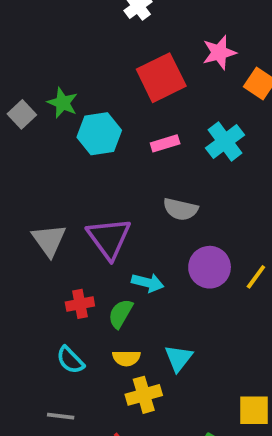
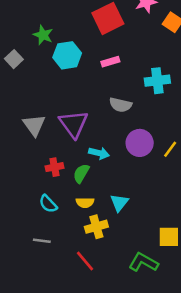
gray square: (22, 114) -> (14, 59), moved
cyan cross: (225, 141) -> (157, 81), moved, turned 30

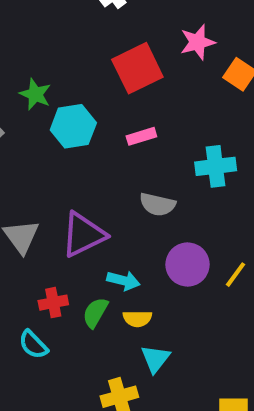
purple triangle: (74, 124) -> (83, 234), turned 40
yellow semicircle: (85, 203) -> (137, 319), moved
cyan semicircle: (48, 204) -> (33, 345), moved

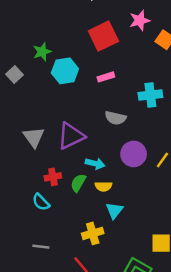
green star: (35, 94) -> (42, 52), turned 30

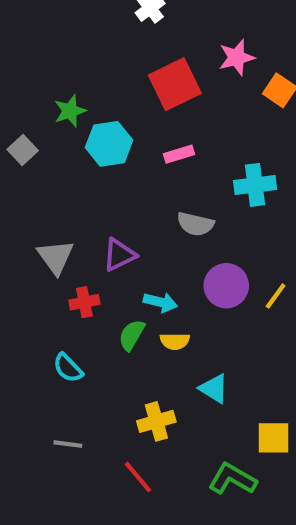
purple triangle: (71, 136) -> (119, 255), size x0.7
red cross: (53, 177) -> (84, 302), moved
cyan triangle: (114, 211) -> (214, 389), moved, turned -36

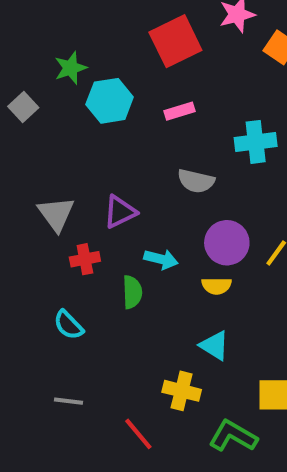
green semicircle: (132, 335) -> (132, 292), turned 148
yellow semicircle: (175, 341) -> (217, 286), moved
yellow cross: (156, 421) -> (182, 391), moved, turned 30

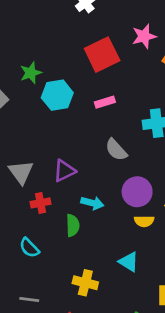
gray semicircle: (196, 181) -> (116, 150), turned 35
yellow semicircle: (217, 286) -> (144, 221), moved
yellow cross: (182, 391) -> (85, 283), moved

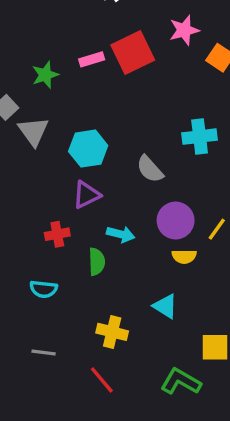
cyan hexagon: (57, 95) -> (88, 149), moved
pink rectangle: (105, 102) -> (92, 59), moved
gray triangle: (21, 172) -> (33, 131), moved
cyan semicircle: (29, 248) -> (44, 289), turned -40

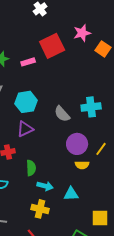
pink rectangle: (92, 59) -> (28, 62), moved
cyan cross: (200, 137) -> (91, 107), moved
cyan arrow: (121, 234) -> (45, 186), moved
cyan triangle: (165, 306) -> (71, 194), turned -35

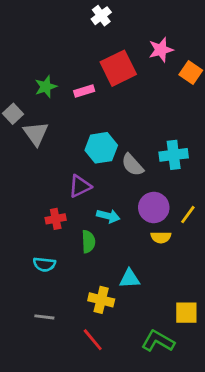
cyan hexagon: (26, 102) -> (101, 148), moved
cyan arrow: (45, 186) -> (108, 216), moved
cyan triangle: (71, 194) -> (130, 279), moved

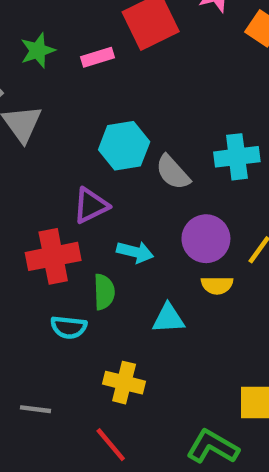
red cross: (56, 219) -> (53, 256), size x1.6
cyan semicircle: (44, 264) -> (69, 327), moved
cyan triangle: (130, 279) -> (168, 318), moved

